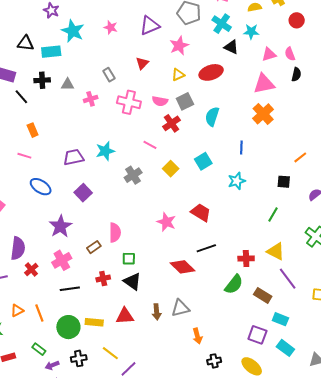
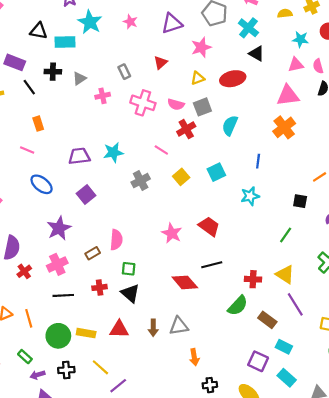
cyan star: (251, 32) -> (300, 39), moved
gray triangle: (68, 84) -> (79, 78), turned -40

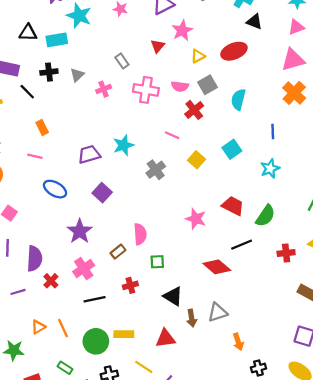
pink star: (201, 47) -> (182, 30), moved
black triangle: (130, 293) -> (173, 296), moved
green semicircle: (238, 306) -> (265, 216), moved
red triangle: (119, 329) -> (165, 338), moved

